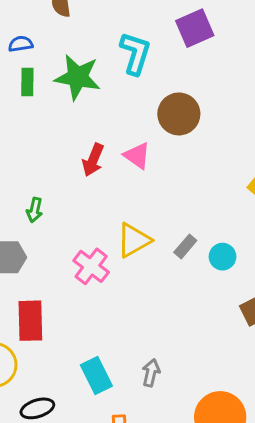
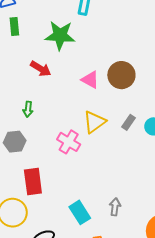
green star: (78, 77) -> (60, 35), moved
brown circle: (179, 114) -> (121, 75), moved
pink triangle: (137, 156) -> (90, 80), moved
red arrow: (93, 160) -> (41, 69), moved, turned -75

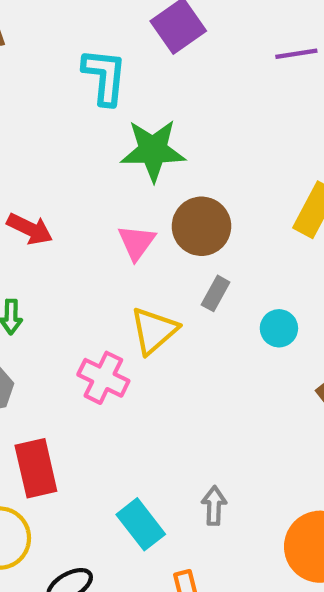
green star: (60, 35) -> (153, 150), moved
pink triangle: (90, 80) -> (137, 242), turned 42
gray rectangle: (128, 122) -> (216, 293), moved

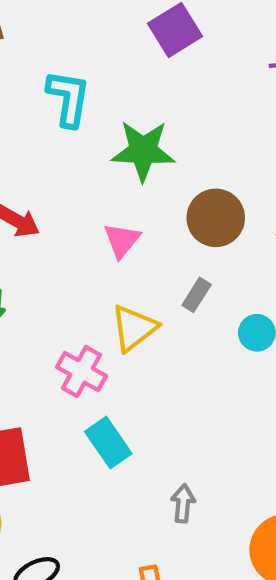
cyan L-shape: (105, 77) -> (68, 98), moved
brown circle: (201, 226) -> (216, 218), moved
cyan rectangle: (141, 524) -> (108, 443), moved

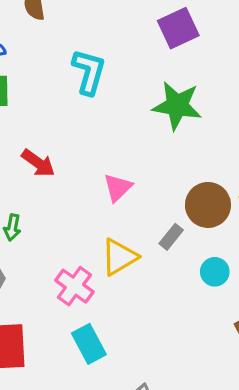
green star: (143, 151) -> (177, 106), moved
brown circle: (216, 218) -> (208, 205), moved

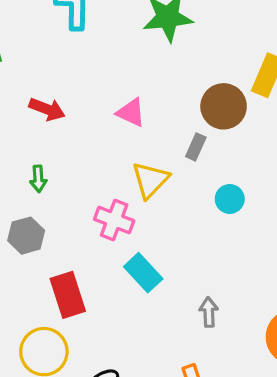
pink triangle: (118, 187) -> (131, 113), turned -36
cyan circle: (215, 272) -> (230, 199), moved

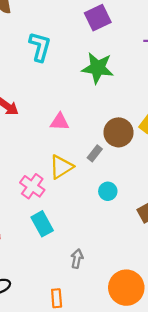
pink triangle: (131, 113) -> (60, 122), turned -36

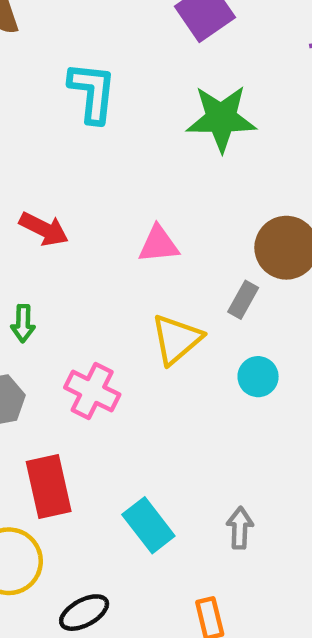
pink cross: (32, 186) -> (92, 391), moved
cyan circle: (108, 191) -> (258, 377), moved
cyan rectangle: (42, 224) -> (148, 525), moved

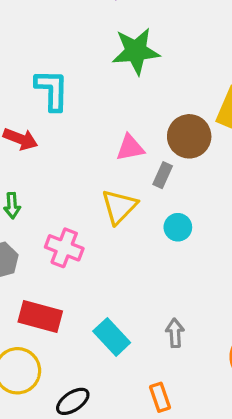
cyan L-shape: (92, 92) -> (52, 90), moved
pink triangle: (159, 244) -> (130, 148), moved
red rectangle: (49, 486) -> (40, 317), turned -57

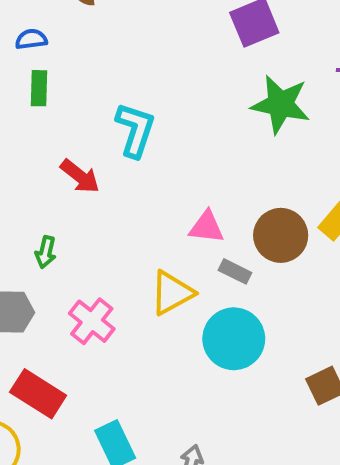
green star: (136, 51) -> (281, 104), moved
gray rectangle: (163, 175) -> (235, 271), turned 75
cyan circle: (178, 227) -> (234, 339), size x1.8

